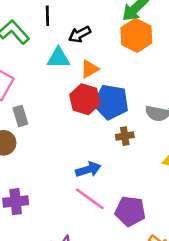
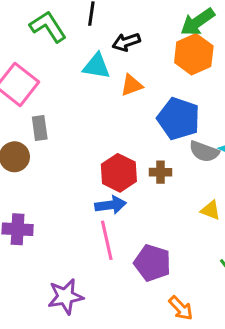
red hexagon: (85, 99) -> (119, 173), moved
blue pentagon: (111, 102) -> (179, 119), moved
pink line: (90, 199) -> (107, 240), turned 32

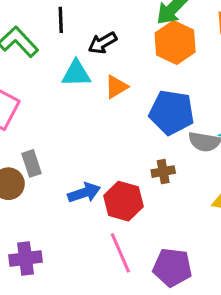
gray rectangle: (40, 128) -> (31, 163), moved
red hexagon: (119, 173) -> (123, 201), moved
blue arrow: (111, 205) -> (84, 193), moved

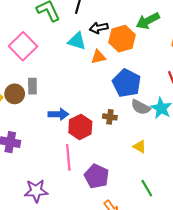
orange hexagon: (175, 43) -> (122, 39), moved

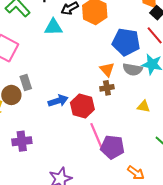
orange triangle: (98, 57) -> (107, 69), moved, turned -42
blue pentagon: (127, 83) -> (126, 42), moved
pink line: (68, 157) -> (96, 135), moved

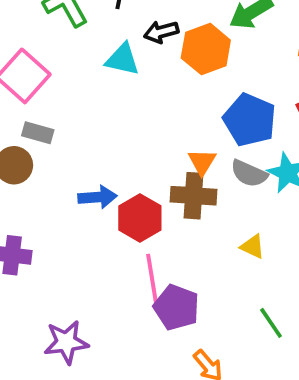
gray rectangle: (26, 83) -> (38, 133), moved, turned -70
brown cross: (107, 88) -> (194, 196), size x1.6

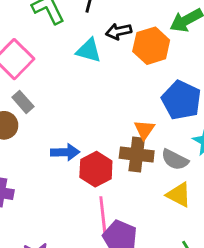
gray rectangle: (38, 133) -> (23, 102), turned 30
gray semicircle: (249, 173) -> (175, 160), moved
yellow triangle: (252, 247) -> (179, 195), size x1.4

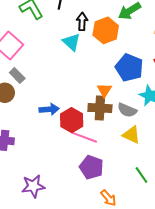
black arrow: (119, 31) -> (82, 22), turned 108
cyan triangle: (89, 50) -> (71, 42), moved, turned 30
pink line: (103, 215) -> (85, 137), moved, turned -60

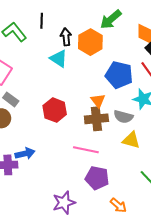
blue arrow: (49, 109) -> (25, 154), moved
red hexagon: (72, 120) -> (55, 110), moved
purple star: (33, 186) -> (64, 203), moved

